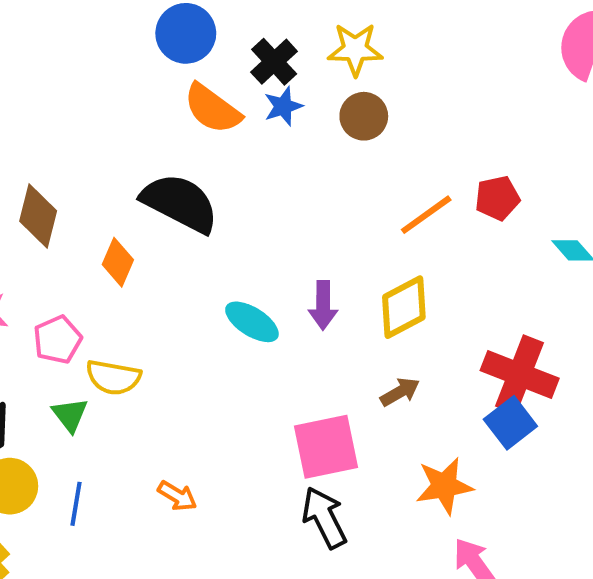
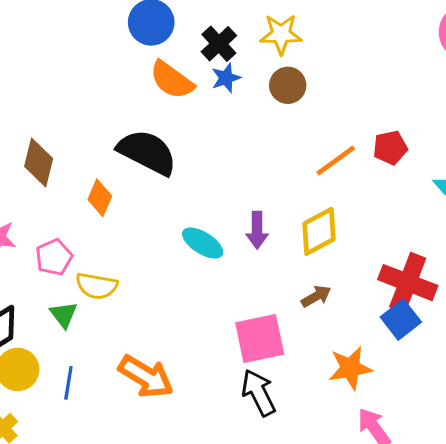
orange arrow: (177, 496) -> (146, 377), size x1.8

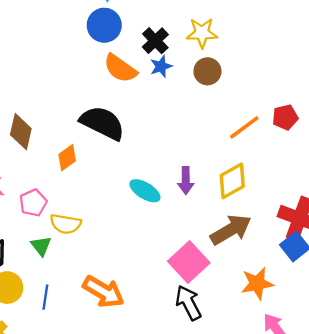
orange diamond: (100, 198) -> (67, 158), turned 32
brown arrow: (316, 296) -> (231, 230), size x1.8
pink square: (260, 339) -> (189, 262), turned -30

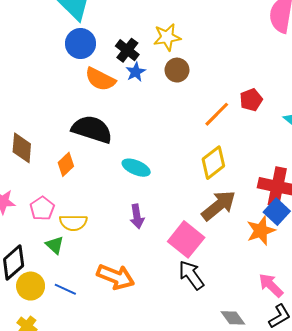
purple arrow: (186, 181) -> (137, 216), moved
cyan ellipse: (145, 191) -> (136, 168), moved
orange star: (257, 283) -> (261, 231), moved
blue line: (45, 297) -> (65, 289), turned -65

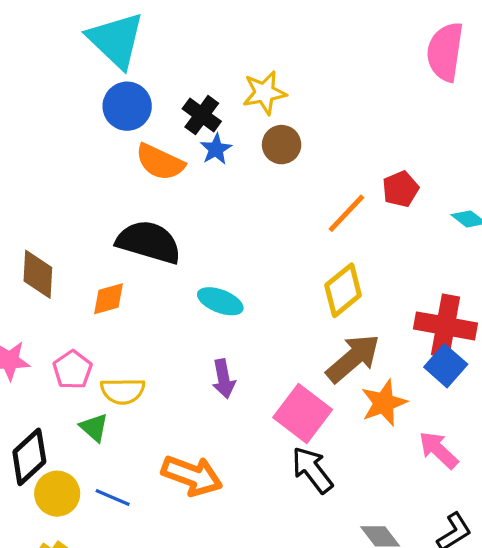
orange diamond: (66, 164) -> (109, 299), turned 30
orange star: (261, 231) -> (384, 403), moved
pink arrow: (271, 285) -> (438, 450), moved

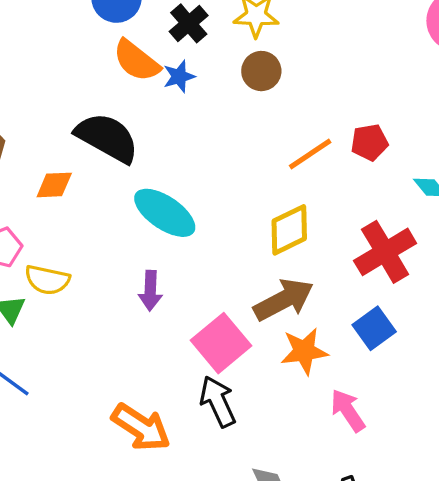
blue star: (216, 149) -> (179, 76), moved
cyan ellipse: (220, 301) -> (165, 213), size x1.4
red cross: (445, 326) -> (385, 252), moved, turned 36
orange arrow: (192, 476) -> (141, 427), moved

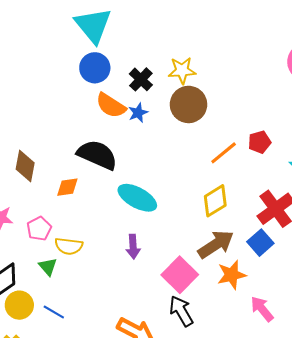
brown circle: (261, 71) -> (189, 104), size x1.5
blue square: (374, 328) -> (260, 243), moved

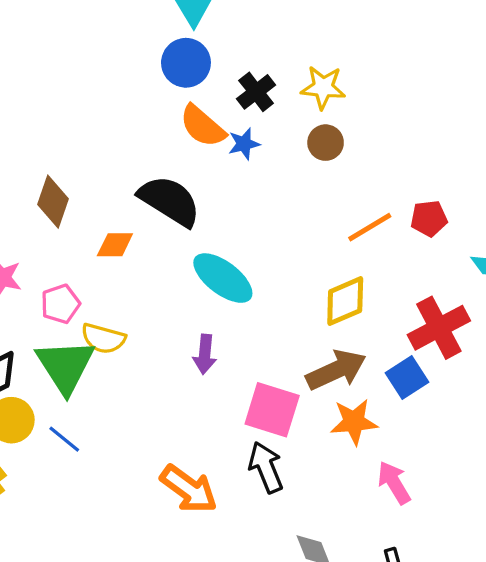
brown circle: (189, 104) -> (326, 143), size x0.6
green triangle: (48, 267) -> (65, 366), size x2.0
pink square: (180, 275) -> (272, 410), turned -36

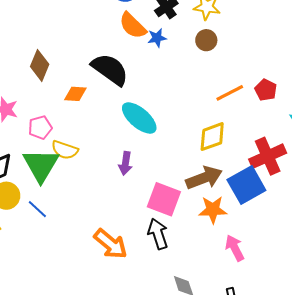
red pentagon: (429, 219) -> (266, 90), turned 30
blue square: (407, 378) -> (246, 185), size x1.5

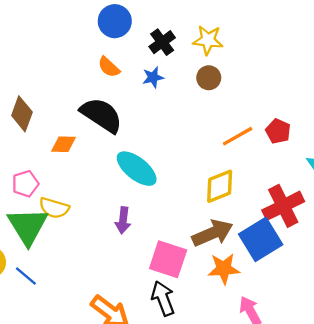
orange semicircle: (133, 26) -> (109, 67), moved, size x0.7

